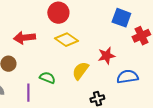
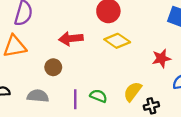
yellow semicircle: (80, 71) -> (133, 92), moved
green semicircle: (47, 78) -> (98, 96), moved

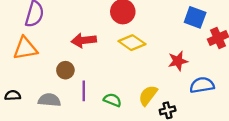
purple line: (75, 99) -> (84, 91), moved

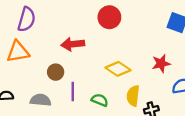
yellow diamond: (132, 43) -> (118, 69), moved
yellow semicircle: (148, 95) -> (133, 96), turned -30

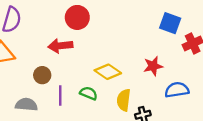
red circle: (109, 17) -> (77, 17), moved
green semicircle: (100, 100) -> (89, 93), moved

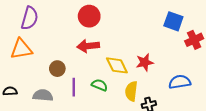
red arrow: (60, 46) -> (88, 46), moved
red star: (153, 66) -> (145, 62), moved
yellow diamond: (108, 72) -> (117, 65), turned 30

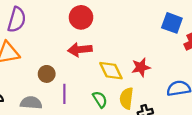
green semicircle: (99, 85) -> (100, 99), moved, turned 35

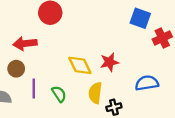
red arrow: (80, 50) -> (25, 43), moved
green semicircle: (100, 99) -> (59, 94), moved

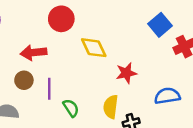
blue square: (140, 18) -> (160, 25), turned 30
yellow diamond: (80, 65) -> (94, 48), moved
purple line: (34, 88) -> (49, 89), moved

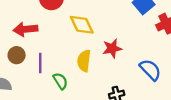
blue semicircle: (167, 96) -> (150, 70), turned 55
yellow semicircle: (111, 107) -> (84, 61), moved

